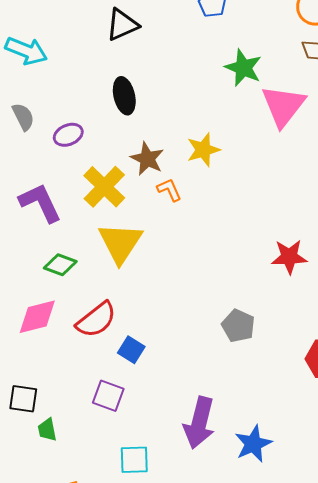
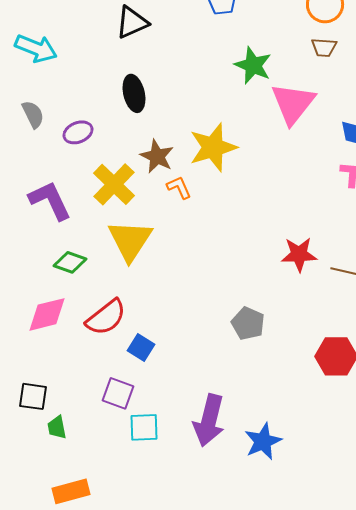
yellow star: (203, 150) -> (213, 147), size x1.4
cyan square: (134, 460) -> (144, 427), moved

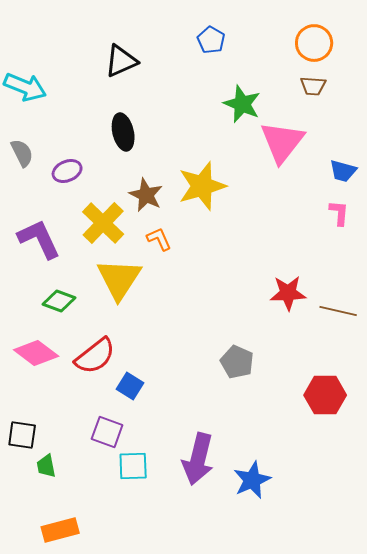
orange L-shape: (179, 187) -> (159, 239), moved
pink diamond: (47, 314) -> (36, 353), turned 51

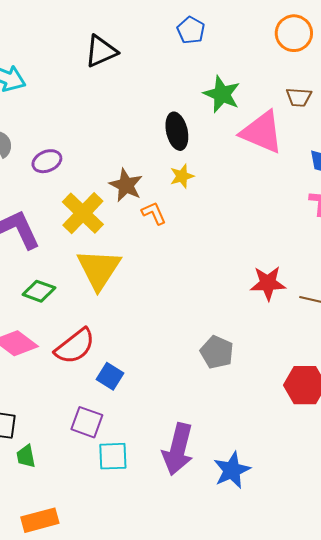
brown trapezoid: (313, 86) -> (299, 97), moved
black ellipse: (123, 132) -> (177, 131), moved
pink triangle: (282, 142) -> (262, 132), turned -45
yellow star: (202, 186) -> (182, 176), size x0.5
orange L-shape: (159, 239) -> (154, 213), moved

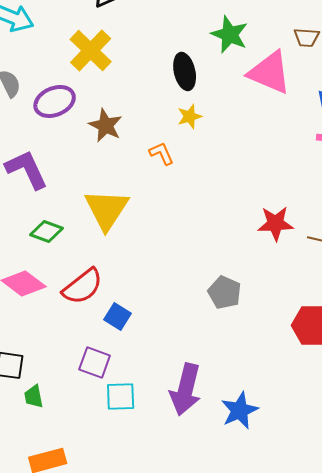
purple ellipse: (47, 161) -> (55, 101), size x1.4
brown star: (126, 185) -> (106, 125), moved
yellow cross: (83, 213) -> (91, 50), moved

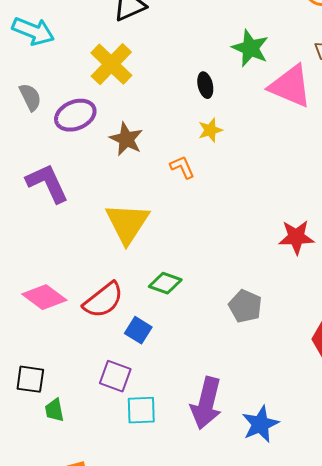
black ellipse: (185, 71) -> (205, 85), size x0.7
green diamond: (47, 231) -> (165, 283), moved

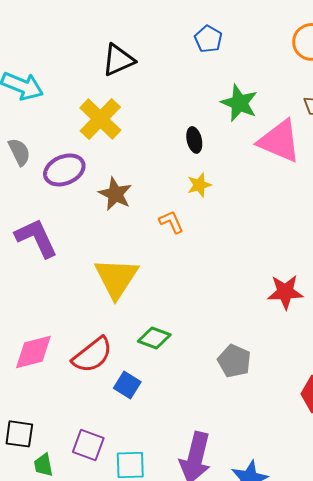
pink diamond: (44, 297) -> (33, 352), turned -51
purple square: (115, 376) -> (88, 445), moved

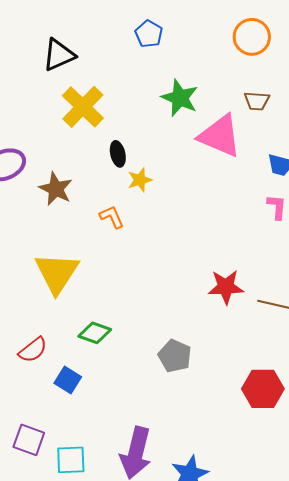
yellow cross: (100, 119) -> (83, 107), moved
black ellipse: (194, 140) -> (118, 154), moved
red semicircle: (92, 355) -> (33, 350), size x0.7

